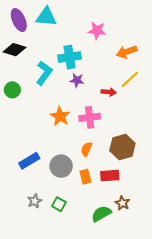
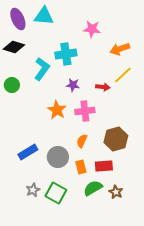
purple star: (77, 80) -> (73, 85), moved
green square: (59, 204) -> (56, 193), size x1.5
green semicircle: (101, 214) -> (93, 188), moved

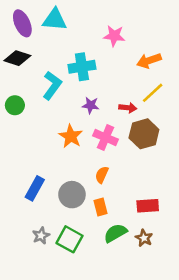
pink cross: (85, 111) -> (105, 138), turned 30
brown hexagon: (116, 139) -> (144, 134), moved
blue rectangle: (28, 152) -> (35, 188), turned -30
red rectangle: (104, 166) -> (148, 206), moved

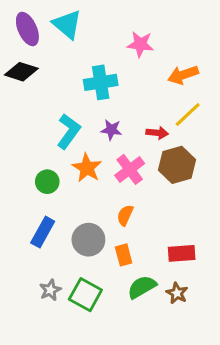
cyan triangle: (55, 20) -> (67, 24), turned 35
cyan L-shape: (52, 85) -> (69, 131), moved
green circle: (15, 105) -> (47, 182), moved
pink cross: (105, 138) -> (130, 169), turned 30

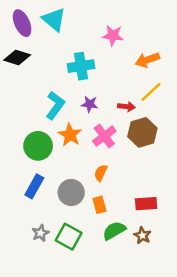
green circle: (47, 182) -> (38, 146), size x1.5

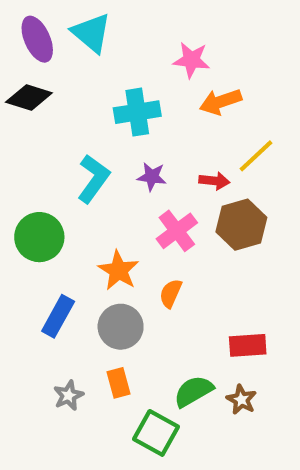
orange arrow: (147, 60) -> (221, 102), moved
orange star: (70, 135) -> (118, 270), moved
green circle: (38, 146) -> (39, 237), moved
orange rectangle: (99, 205) -> (118, 383), moved
green square: (69, 237) -> (156, 433), moved

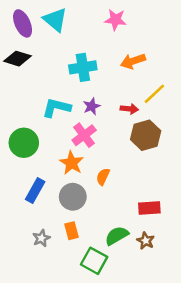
pink star: (191, 60) -> (115, 20), moved
purple star: (152, 177) -> (92, 106), turned -30
cyan L-shape: (93, 179) -> (56, 108), turned -112
pink cross: (177, 231) -> (84, 135), moved

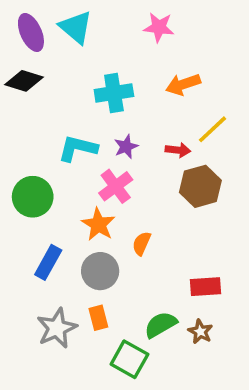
gray star: (41, 238) -> (57, 328), size x1.6

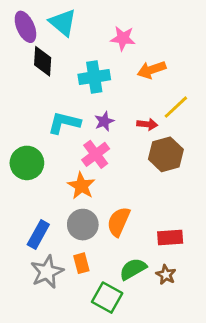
pink star: (159, 27) -> (123, 38), moved
black diamond: (24, 81) -> (43, 61), moved, turned 76
orange semicircle: (142, 243) -> (119, 222), moved, size x1.5
blue rectangle: (48, 262) -> (38, 235), moved

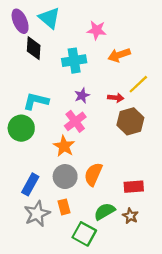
cyan L-shape: (64, 123) -> (36, 101), moved

